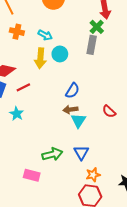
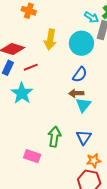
cyan arrow: (45, 35) -> (91, 17), moved
cyan circle: (60, 54) -> (81, 43), moved, size x1.5
cyan star: (17, 114) -> (22, 93), size x1.5
green arrow: (52, 154) -> (54, 137), turned -72

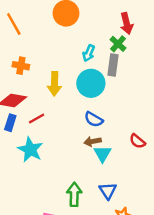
orange cross: (29, 11) -> (21, 66), moved
cyan arrow: (91, 17) -> (89, 53), moved, turned 88
blue semicircle: (80, 75) -> (94, 119), turned 91

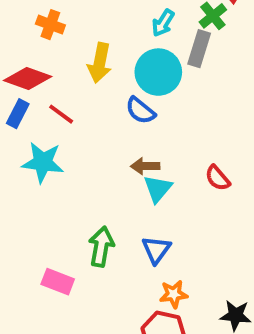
red line: (37, 119) -> (61, 114), turned 56
blue semicircle: (94, 119) -> (140, 111), moved
cyan star: (30, 150) -> (43, 162), turned -30

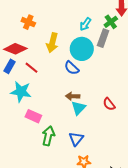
pink rectangle: (58, 282) -> (33, 116), moved

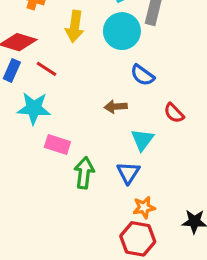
blue semicircle: (72, 68) -> (142, 75), moved
cyan triangle: (78, 108) -> (142, 140), moved

